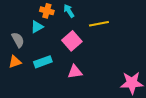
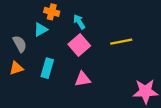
cyan arrow: (69, 11) -> (79, 22), moved
yellow line: (99, 24) -> (121, 42), moved
cyan rectangle: (43, 62) -> (47, 68), turned -54

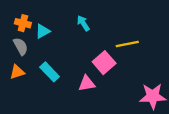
orange cross: (52, 12) -> (23, 23), moved
pink square: (79, 45) -> (104, 63), moved
cyan rectangle: (47, 68) -> (50, 72), turned -60

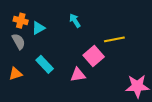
orange triangle: (17, 72) -> (15, 74), moved

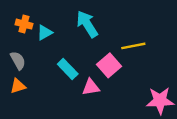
cyan arrow: (75, 21) -> (87, 24), size x1.6
gray semicircle: (19, 41) -> (18, 60), moved
cyan rectangle: (45, 64) -> (68, 69), moved

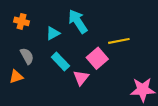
cyan triangle: (45, 33) -> (53, 33), moved
gray semicircle: (18, 60) -> (27, 56), moved
pink triangle: (91, 87) -> (81, 78), turned -42

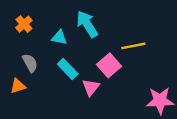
orange cross: (22, 21) -> (24, 24), turned 32
cyan triangle: (53, 33) -> (59, 37), turned 40

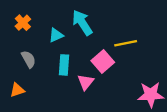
cyan triangle: (59, 37) -> (56, 35), turned -35
cyan rectangle: (68, 69) -> (64, 65), turned 48
orange triangle: (18, 86) -> (17, 90), moved

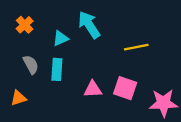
pink square: (103, 62) -> (125, 88), moved, turned -30
cyan rectangle: (64, 65) -> (57, 69), moved
pink triangle: (86, 82) -> (93, 89), turned 48

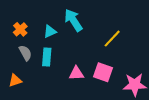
orange cross: (25, 25) -> (20, 29), moved
yellow line: (136, 47) -> (112, 39), turned -36

